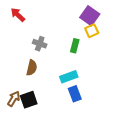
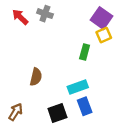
gray cross: (40, 44) -> (45, 14), moved
black square: (29, 100) -> (57, 113), moved

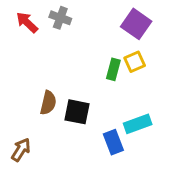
yellow square: (104, 35) -> (135, 62), moved
cyan rectangle: (78, 87) -> (138, 124), moved
black square: (57, 113) -> (77, 112), moved, turned 30

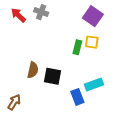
yellow square: (135, 62) -> (92, 42), turned 32

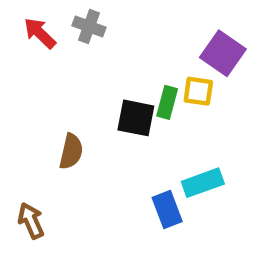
purple square: (93, 16) -> (223, 53), moved
black square: (53, 76) -> (136, 118), moved
brown arrow: (14, 102) -> (31, 221), turned -56

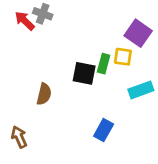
gray cross: (89, 26) -> (43, 14), moved
cyan rectangle: (203, 183) -> (141, 90), moved
blue rectangle: (167, 209) -> (104, 130), turned 50

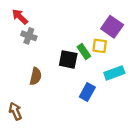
gray cross: (43, 14) -> (29, 36), moved
green rectangle: (104, 64) -> (84, 52), turned -49
blue rectangle: (104, 130) -> (87, 92), moved

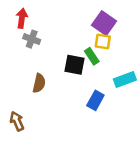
red arrow: (20, 17) -> (22, 18), turned 54
purple square: (112, 27) -> (104, 23), moved
yellow square: (100, 46) -> (103, 42), moved

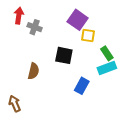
purple square: (104, 23) -> (78, 20), moved
gray cross: (32, 39) -> (35, 27), moved
green rectangle: (92, 56) -> (107, 53), moved

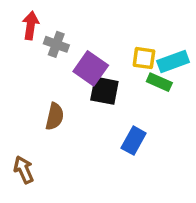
purple square: (78, 20) -> (91, 68), moved
green rectangle: (107, 53) -> (159, 82), moved, turned -32
cyan rectangle: (107, 68) -> (173, 62), moved

